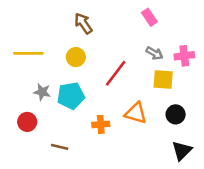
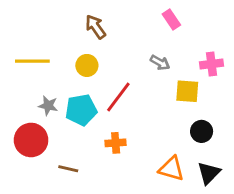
gray arrow: (154, 53) -> (160, 63), moved
red line: (116, 73) -> (118, 97), moved
orange triangle: (136, 113) -> (171, 169), moved
red circle: (27, 122) -> (31, 140), size x1.5

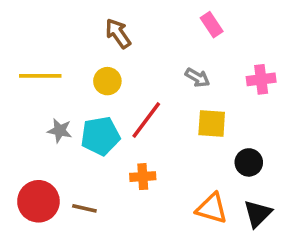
yellow square: (187, 91) -> (212, 124), moved
red circle: (31, 140) -> (38, 201), moved

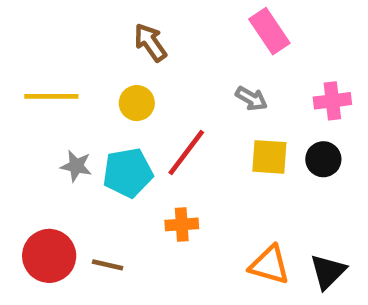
pink rectangle: (212, 25) -> (269, 31), size x1.4
black circle: (249, 162) -> (323, 159), moved

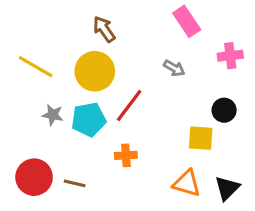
yellow line: (51, 96) -> (36, 67), turned 30
pink cross: (332, 101) -> (230, 56), moved
yellow circle: (137, 103) -> (95, 71), size x1.6
yellow square: (269, 157) -> (201, 138), moved

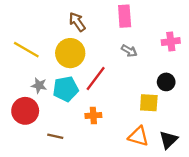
pink rectangle: (187, 21) -> (125, 16), moved, turned 30
red circle: (34, 177) -> (25, 111), moved

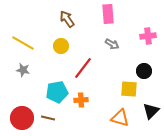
yellow circle: (70, 53) -> (61, 46), size x0.6
gray star: (39, 85) -> (23, 70), moved
cyan pentagon: (66, 89) -> (57, 92), moved
red circle: (25, 111) -> (22, 118), moved
black triangle: (168, 140) -> (151, 111), moved

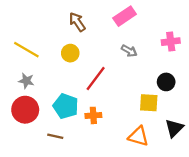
pink rectangle: (108, 14) -> (125, 16), turned 60
cyan pentagon: (57, 92) -> (66, 106), turned 30
red circle: (22, 118) -> (25, 110), moved

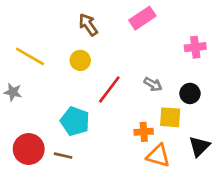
gray arrow: (129, 51) -> (153, 84), moved
gray star: (26, 81) -> (13, 92), moved
red circle: (25, 110) -> (29, 149), moved
orange cross: (93, 115) -> (144, 132), moved

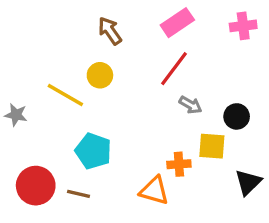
pink cross: (195, 47) -> (243, 26), moved
yellow line: (30, 56) -> (65, 95), moved
red line: (109, 90) -> (174, 69), moved
orange triangle: (158, 156) -> (154, 191), moved

